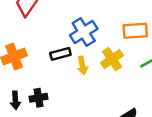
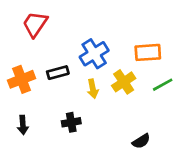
black rectangle: (60, 54) -> (58, 73), moved
black cross: (39, 98) -> (71, 122), moved

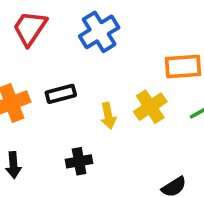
blue cross: (94, 54) -> (99, 32), moved

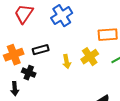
black cross: (79, 161) -> (29, 73), moved, turned 32

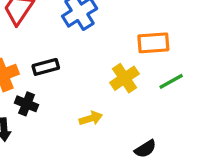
yellow arrow: (67, 62) -> (91, 118), moved, turned -96

